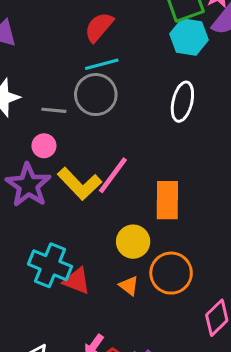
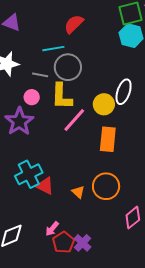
cyan line: (102, 64) -> (53, 49), moved
white ellipse: (182, 102) -> (124, 92), moved
yellow L-shape: (80, 184) -> (62, 96), moved, turned 40
yellow circle: (133, 242) -> (104, 104), moved
cyan cross: (50, 265) -> (29, 174), turned 36

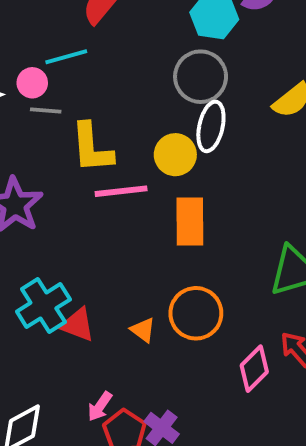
gray circle: (68, 67) -> (201, 77), moved
pink circle: (32, 97) -> (32, 83), moved
pink line: (74, 120) -> (121, 191), turned 48

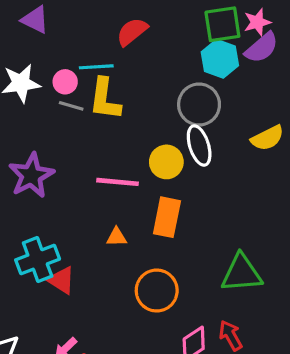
white ellipse: (211, 126) -> (199, 145), turned -42
yellow L-shape: (92, 148) -> (105, 99), moved
orange triangle: (143, 330) -> (117, 237), moved, turned -50

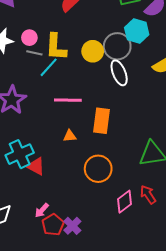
cyan hexagon: (220, 59) -> (137, 31), moved
cyan line: (96, 67) -> (49, 67), moved, turned -40
yellow circle: (166, 162) -> (93, 51), moved

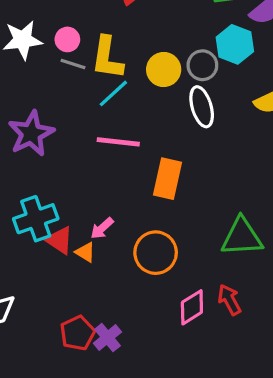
gray circle: (117, 46) -> (202, 65), size x0.7
cyan line: (49, 67) -> (113, 93), moved
orange triangle: (70, 136) -> (85, 252), moved, turned 32
pink arrow: (42, 210) -> (102, 228), moved

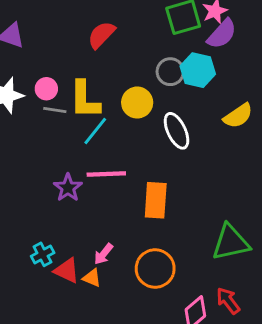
gray circle: (202, 65) -> (170, 72), moved
purple star: (31, 134) -> (68, 188), moved, size x0.7
cyan cross: (36, 219) -> (43, 254), size x0.6

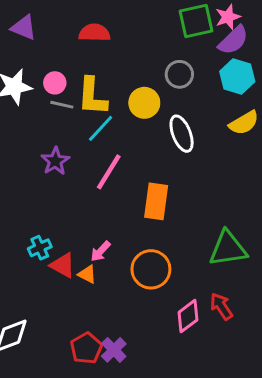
red semicircle: (101, 35) -> (95, 33), moved, turned 44
cyan hexagon: (198, 70) -> (237, 76), moved
pink line: (106, 174) -> (109, 172), turned -60
purple star: (68, 188) -> (55, 161), moved

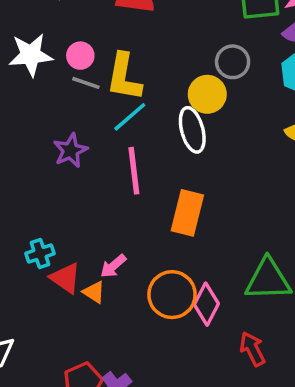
yellow circle: (144, 103) -> (207, 94), moved
white ellipse: (182, 134) -> (192, 130), moved
pink line: (109, 172) -> (134, 171), turned -45
pink diamond: (188, 316) -> (206, 304), moved, turned -32

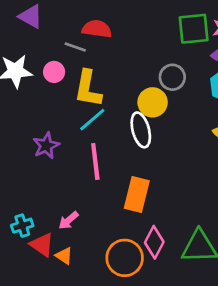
gray line: (86, 83) -> (75, 47), moved
pink arrow: (113, 266) -> (68, 220), moved
pink diamond: (206, 304) -> (154, 242), moved

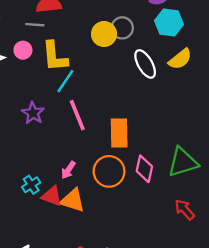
yellow circle: (153, 102) -> (104, 34), moved
white ellipse: (141, 130) -> (145, 64), moved
orange triangle: (64, 256) -> (73, 200), size x1.6
orange circle: (125, 258) -> (109, 171), moved

